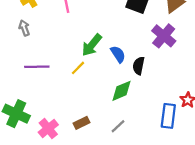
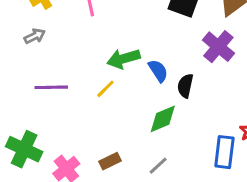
gray arrow: (24, 28) -> (35, 36), turned 84
green arrow: (92, 45) -> (124, 59), turned 35

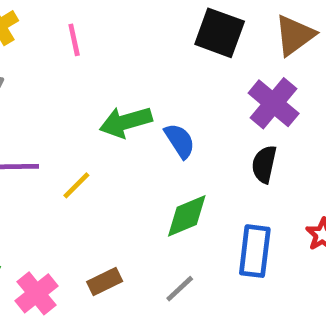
black semicircle: (185, 86) -> (264, 164), moved
yellow line: (105, 89) -> (76, 185), moved
blue rectangle: (224, 152) -> (255, 251), moved

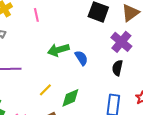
yellow line: (76, 185) -> (45, 90), moved
green diamond: (187, 216) -> (70, 98), moved

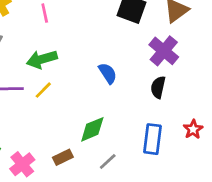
green arrow: (58, 50) -> (42, 59), moved
yellow line: (45, 90) -> (43, 90), moved

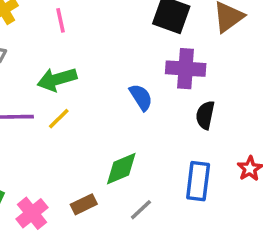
purple cross: (164, 51) -> (186, 69), moved, turned -36

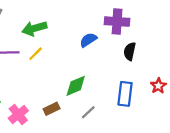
blue semicircle: (141, 97) -> (88, 40), turned -90

